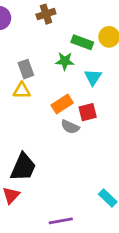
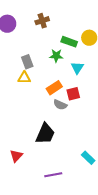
black trapezoid: (23, 167) -> (45, 134), moved

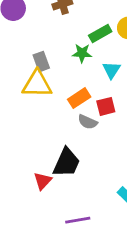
green rectangle: (69, 42) -> (100, 33), turned -49
yellow triangle: (24, 78) -> (37, 84), size x1.6
red triangle: (16, 156) -> (43, 181), moved

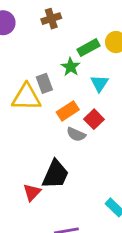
green star: (82, 53) -> (71, 67), turned 30
gray rectangle: (41, 62) -> (44, 83), moved
red square: (106, 106) -> (94, 119), turned -30

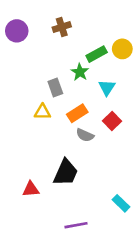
yellow triangle: (26, 97) -> (42, 112), moved, size x0.6
red square: (94, 119) -> (112, 121), moved
red triangle: (32, 192) -> (31, 189), moved, turned 42

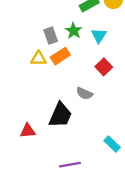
green star: (80, 72) -> (74, 31), moved
orange rectangle: (77, 113) -> (60, 56), moved
gray semicircle: (85, 135) -> (84, 93), moved

